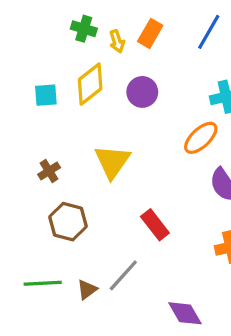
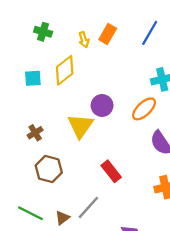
green cross: (84, 29) -> (43, 32), moved
purple circle: (142, 92) -> (102, 105), moved
green line: (43, 283) -> (31, 213), turned 30

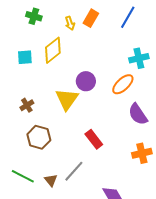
brown triangle: (62, 218) -> (51, 180), turned -32

